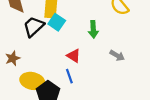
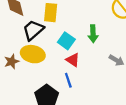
cyan square: (57, 22) -> (66, 41), moved
yellow ellipse: (32, 81) -> (33, 54), moved

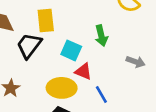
yellow ellipse: (33, 54) -> (62, 88), moved
blue line: (68, 80) -> (101, 95), moved

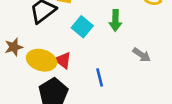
red triangle: (83, 72) -> (63, 60), moved
yellow ellipse: (62, 88) -> (42, 60), moved

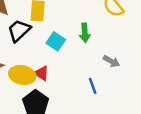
blue line: (100, 77) -> (93, 86), moved

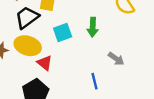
cyan square: (56, 41) -> (63, 33), turned 30
yellow ellipse: (22, 75) -> (28, 46), moved

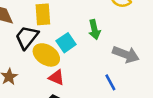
yellow ellipse: (28, 46) -> (46, 55), moved, turned 30
gray arrow: (116, 59) -> (126, 54), size x1.5

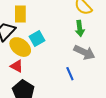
green arrow: (94, 29) -> (80, 28), moved
red triangle: (56, 77) -> (17, 66), moved

